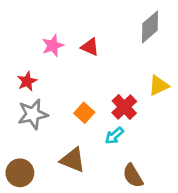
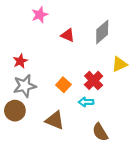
gray diamond: (150, 27) -> (102, 32), moved
pink star: (53, 46) -> (40, 15), moved
cyan arrow: (114, 136) -> (86, 102), turned 40
brown circle: (20, 173) -> (15, 111), moved

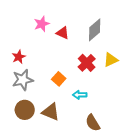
pink star: (40, 15) -> (42, 24), moved
red cross: (94, 80) -> (87, 63), moved
brown circle: (15, 111) -> (25, 110), moved

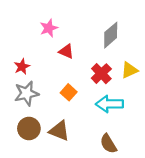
red triangle: (63, 33) -> (66, 51), moved
cyan arrow: (80, 95) -> (110, 104), moved, size x1.6

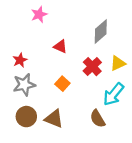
pink star: (49, 28) -> (39, 14), moved
cyan arrow: (110, 104) -> (113, 94), moved, turned -50
brown semicircle: (108, 144) -> (98, 119), moved

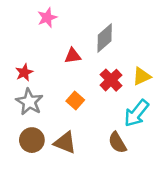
gray diamond: (101, 31) -> (105, 38), moved
red triangle: (60, 46) -> (73, 56), turned -32
gray star: (24, 85) -> (29, 102), turned -30

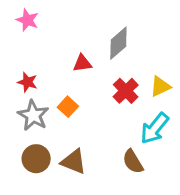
pink star: (47, 18) -> (27, 20), moved, turned -30
red star: (24, 72) -> (27, 82), turned -30
orange square: (75, 101) -> (68, 107), moved

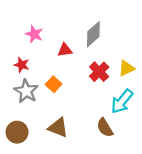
pink star: (27, 20) -> (34, 34), moved
brown circle: (36, 159) -> (17, 132), moved

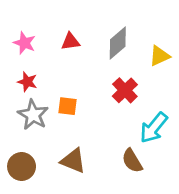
pink star: (34, 34) -> (24, 43), moved
red triangle: (65, 50) -> (70, 42), moved
yellow triangle: (126, 68) -> (159, 56), moved
orange square: (54, 84) -> (67, 106), turned -35

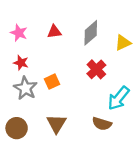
orange square: (67, 106) -> (52, 82), turned -32
brown triangle: (73, 161) -> (56, 124), turned 40
brown semicircle: (132, 161) -> (102, 124), turned -42

